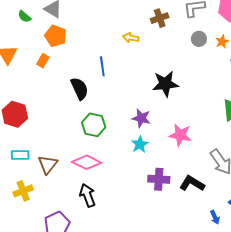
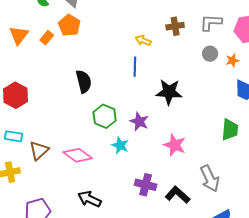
orange rectangle: (43, 61) -> (47, 38), moved
blue line: (102, 66) -> (135, 67), moved
green hexagon: (94, 125) -> (105, 116), moved
cyan star: (140, 144) -> (120, 145), moved, turned -30
black arrow: (87, 195) -> (89, 199), moved, turned -55

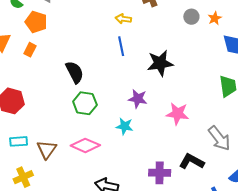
orange pentagon: (69, 25) -> (36, 22), moved
orange rectangle: (47, 38) -> (30, 50), moved
green hexagon: (105, 116) -> (85, 103), moved
purple cross: (146, 185) -> (160, 173), moved

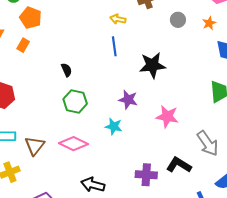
gray circle: (191, 17) -> (178, 20), moved
black semicircle: (75, 72) -> (67, 70), size x0.6

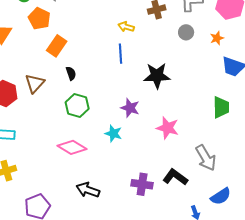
orange rectangle: (23, 45) -> (57, 46), moved, size x1.5
brown triangle: (35, 146) -> (35, 83), moved

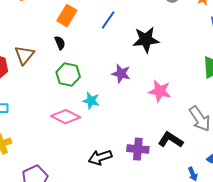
orange rectangle: (57, 46) -> (67, 16), moved
blue line: (120, 54) -> (108, 20), turned 42
cyan star: (113, 133) -> (91, 101), moved
black arrow: (88, 190) -> (100, 157), moved, turned -35

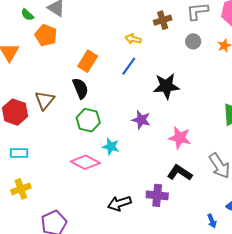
black semicircle: (60, 43) -> (80, 88), size x1.5
black L-shape: (171, 140) -> (180, 173), moved

